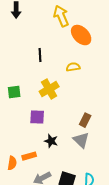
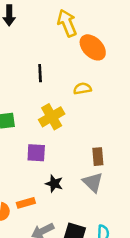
brown rectangle: (85, 120) -> (98, 157), turned -32

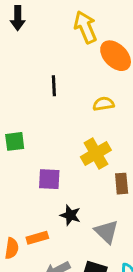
yellow cross: (52, 117) -> (96, 154), moved
gray triangle: (93, 182) -> (107, 232), moved

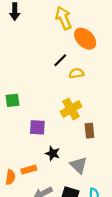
black line: (54, 86) -> (60, 60), moved, turned 48

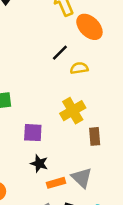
black star: (53, 153) -> (39, 164), moved
orange rectangle: (29, 170) -> (56, 183), moved

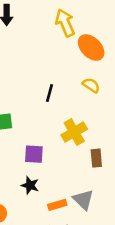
black line: (60, 53) -> (49, 93), moved, turned -30
yellow semicircle: (79, 68) -> (91, 85), moved, turned 42
black star: (39, 164) -> (30, 185), moved

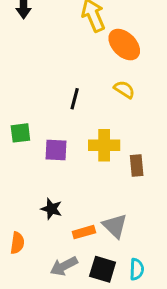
yellow cross: (74, 132) -> (104, 145), turned 30
purple square: (34, 154) -> (56, 150), moved
brown rectangle: (96, 158) -> (137, 165), moved

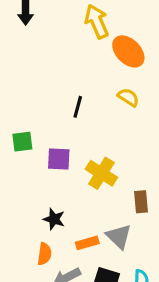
yellow cross: (104, 145) -> (101, 173), moved, turned 32
brown rectangle: (137, 165) -> (141, 202), moved
orange semicircle: (17, 243) -> (44, 254), moved

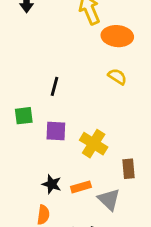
orange ellipse: (128, 51) -> (117, 36), turned -40
black line: (78, 107) -> (54, 86), moved
orange rectangle: (87, 243) -> (81, 187), moved

